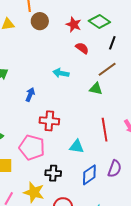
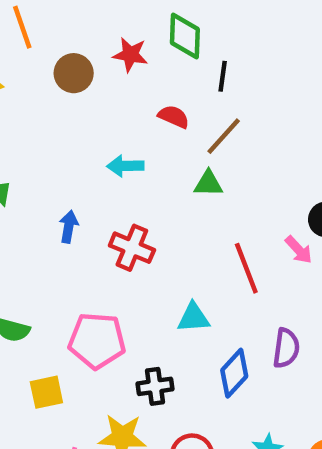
brown circle: (40, 21) -> (74, 73), moved
green diamond: (99, 22) -> (185, 36), turned 70
red semicircle: (82, 48) -> (174, 117), moved
red cross: (49, 121) -> (132, 248), moved, turned 30

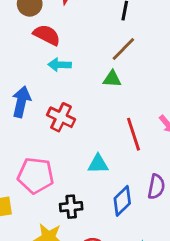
red semicircle: (174, 117) -> (47, 35), moved, size x1.4
blue arrow: (69, 227) -> (21, 102), size x1.5

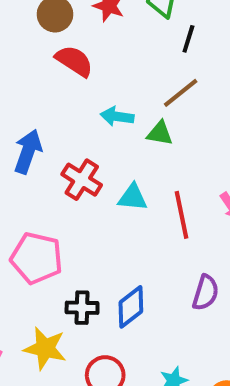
cyan arrow: (60, 65) -> (117, 116), moved
cyan triangle: (98, 164) -> (133, 197), moved
blue diamond: (122, 201) -> (131, 307), moved

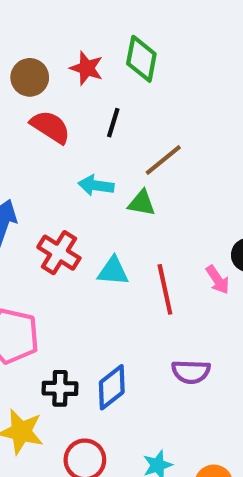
black line: (188, 39) -> (113, 123), moved
purple semicircle: (206, 293) -> (191, 372), turned 75

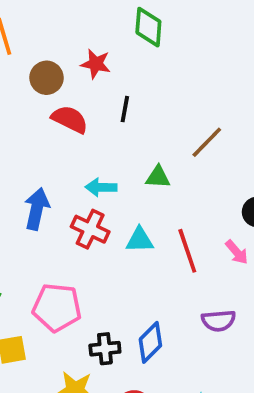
green diamond: (141, 59) -> (148, 27), moved
brown line: (163, 160) -> (207, 142), moved
cyan arrow: (96, 185) -> (101, 187), moved
pink arrow: (218, 280) -> (237, 252), moved

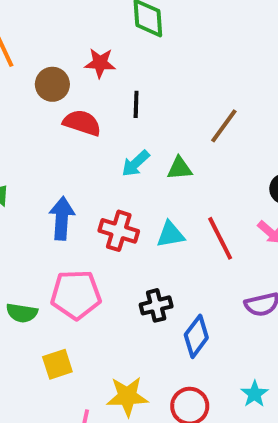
cyan arrow: (101, 187) -> (136, 163), moved, turned -36
pink pentagon: (57, 307) -> (76, 295), moved
black cross: (105, 349) -> (156, 305), moved

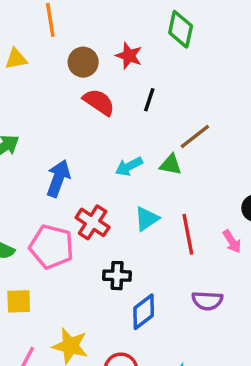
brown line: (224, 126) -> (195, 137), moved
cyan arrow: (136, 163) -> (129, 166), moved
red cross: (119, 231) -> (93, 222), moved
cyan triangle: (170, 234) -> (147, 219), turned -40

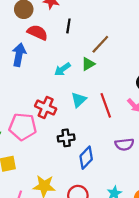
green triangle: (171, 165) -> (88, 64), turned -32
blue arrow: (58, 178) -> (19, 55), moved

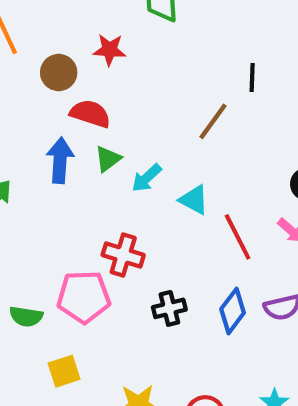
black line: (68, 26) -> (252, 77), moved
green triangle: (88, 64) -> (108, 159), moved
cyan triangle: (79, 100) -> (194, 200), moved, turned -42
blue diamond: (86, 158) -> (233, 311), moved

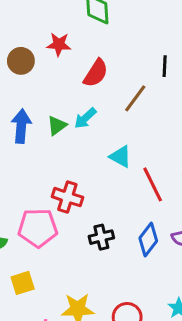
red semicircle: (90, 114) -> (96, 73), moved, turned 104
cyan arrow: (147, 178) -> (85, 118), moved

